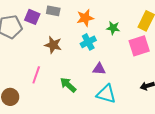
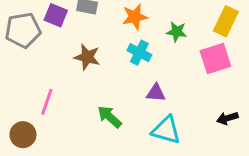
cyan cross: (88, 42) -> (139, 53), turned -35
pink line: (36, 75) -> (47, 102), moved

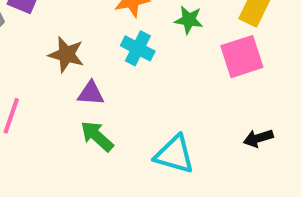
purple triangle: (156, 93) -> (91, 93), moved

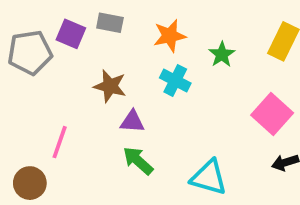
green star: (189, 20) -> (222, 54), turned 30
pink square: (242, 57) -> (272, 114), moved, turned -30

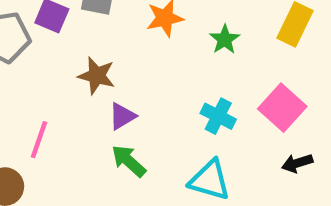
cyan cross: (175, 81) -> (218, 116), moved
purple triangle: (132, 122) -> (122, 116), turned -35

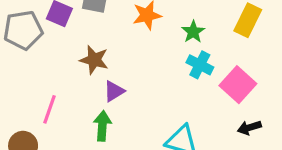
cyan cross: (218, 116) -> (200, 65), moved
green arrow: (129, 161) -> (102, 126), moved, turned 52

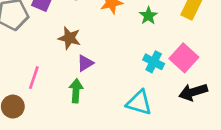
cyan cross: (200, 65) -> (154, 62), moved
black arrow: (249, 128) -> (193, 92), size x1.5

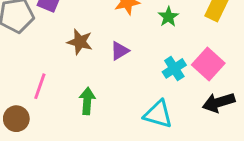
cyan cross: (154, 62) -> (174, 68), turned 30
purple triangle: (85, 63) -> (120, 51), moved

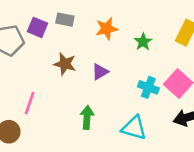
cyan cross: (174, 68) -> (148, 87), turned -36
green arrow: (87, 101) -> (87, 117), moved

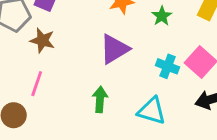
brown star: (65, 64) -> (42, 40), moved
purple triangle: (100, 72) -> (114, 49), size x1.6

